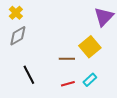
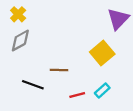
brown line: (67, 59) -> (59, 70), moved
black line: (29, 75) -> (33, 85), turned -42

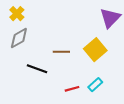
brown line: (59, 70) -> (61, 52), moved
black line: (33, 85) -> (37, 69), moved

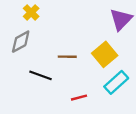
yellow cross: (17, 14) -> (31, 12), moved
cyan rectangle: (95, 85) -> (116, 82), moved, size x1.5

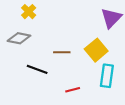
gray diamond: (21, 42) -> (19, 38), turned 40
cyan rectangle: (116, 82) -> (107, 76), turned -40

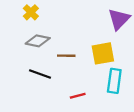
gray diamond: (19, 38) -> (38, 41), moved
yellow square: (96, 50) -> (103, 53), turned 30

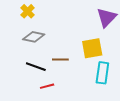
brown line: (66, 56) -> (60, 59), moved
red line: (78, 96) -> (47, 86), moved

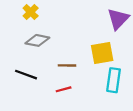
black line: (36, 67) -> (26, 75), moved
red line: (47, 86) -> (64, 89), moved

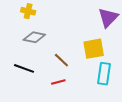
yellow cross: (31, 12) -> (28, 11), turned -32
brown line: (67, 65) -> (61, 60), turned 42

